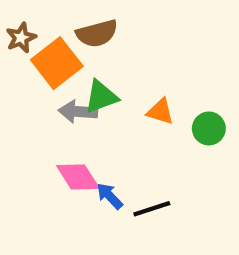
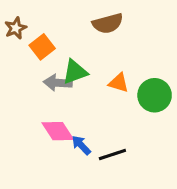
brown semicircle: (97, 33) -> (108, 23), moved
orange square: (57, 63) -> (42, 47), size x0.7
green circle: (209, 128) -> (155, 95), size x1.4

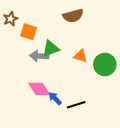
orange square: (42, 47) -> (29, 32), turned -35

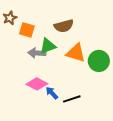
brown semicircle: (73, 16) -> (64, 26), moved
orange triangle: (80, 56) -> (76, 53), size x1.5
pink diamond: (39, 89) -> (37, 84), turned -30

